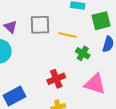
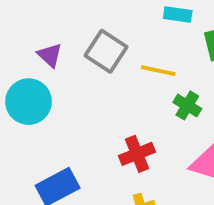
gray square: (40, 25) -> (106, 51), turned 35

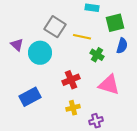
purple triangle: (50, 55) -> (17, 45), moved
cyan circle: (29, 102) -> (40, 53), moved

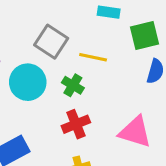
green cross: (97, 55) -> (73, 85), moved

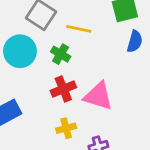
pink triangle: (135, 132) -> (98, 96), moved

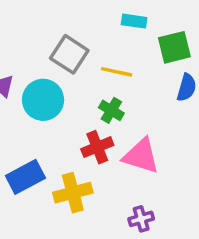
green cross: (61, 54) -> (111, 110), moved
yellow cross: (66, 128) -> (73, 193), moved, size x1.5

